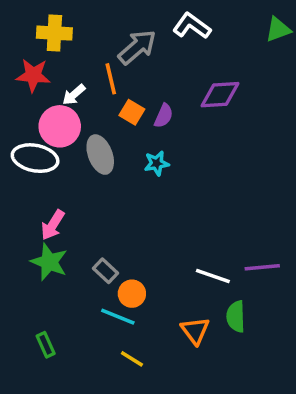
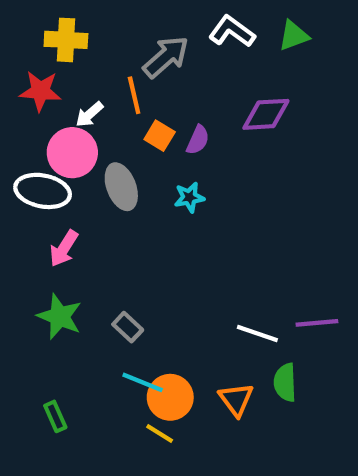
green triangle: (278, 29) -> (294, 36), moved
pink arrow: (53, 225) -> (64, 248), moved
orange circle: (132, 294) -> (170, 397), moved, size x1.4

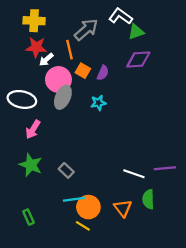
green triangle: (294, 36) -> (136, 32), moved
red star: (40, 91) -> (36, 47), moved
pink circle: (72, 153) -> (58, 79), moved
gray ellipse: (121, 187) -> (63, 97), turned 45
cyan line: (143, 382) -> (74, 199), turned -30

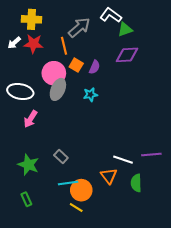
white arrow: (46, 60) -> (14, 43), moved
green star: (31, 165) -> (28, 165), moved
orange triangle: (123, 208) -> (109, 176), moved

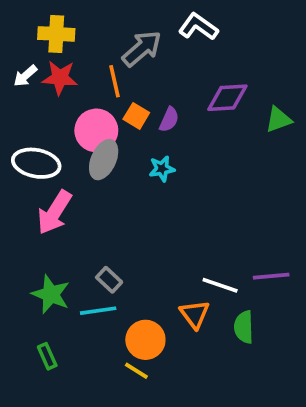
green triangle: (125, 29) -> (278, 120), moved
pink arrow: (30, 119) -> (54, 212), size x1.4
cyan line: (68, 183) -> (98, 311), moved

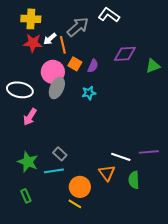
white arrow: (25, 76) -> (50, 39), moved
pink arrow: (54, 212) -> (30, 117), size x0.7

